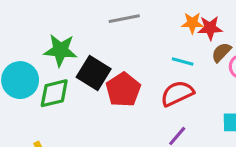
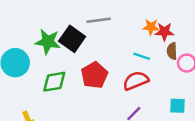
brown semicircle: (221, 52) -> (172, 51), turned -49
black square: (94, 73) -> (72, 39), moved
green diamond: (54, 93) -> (54, 82), moved

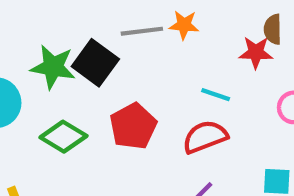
orange star: (151, 27) -> (184, 25), moved
brown semicircle: (172, 51) -> (273, 29), moved
green diamond: (54, 82) -> (63, 137), turned 40

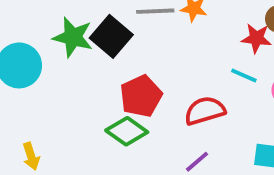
cyan line: (216, 95) -> (244, 76), moved
green diamond: (63, 137) -> (127, 131), moved

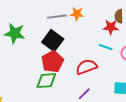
black square: (111, 36) -> (53, 41), moved
green diamond: (127, 131) -> (46, 81), turned -35

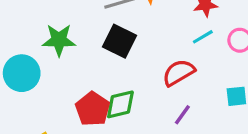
cyan line: (106, 47) -> (203, 37), turned -40
red pentagon: (52, 62) -> (93, 109), moved

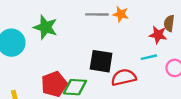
black square: (119, 41) -> (101, 61), moved, turned -35

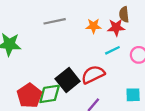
orange star: (121, 14) -> (93, 26), moved
black square: (101, 61) -> (68, 80), moved, turned -35

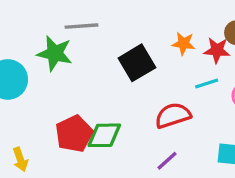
gray line: (55, 21) -> (82, 26), moved
black square: (68, 80) -> (137, 63), moved

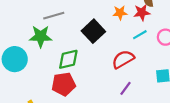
red pentagon: (74, 134) -> (64, 84), turned 30
green diamond: (104, 135) -> (68, 59), moved

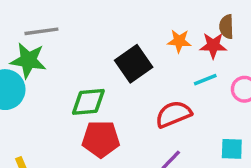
gray line: (54, 16) -> (41, 31), moved
green star: (41, 36) -> (28, 60), moved
red pentagon: (64, 84) -> (101, 139), moved

